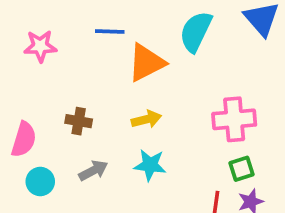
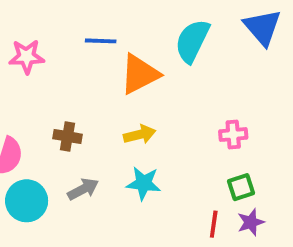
pink cross: (234, 119) -> (233, 135), size x0.6
cyan circle: (40, 182) -> (27, 201), size x1.4

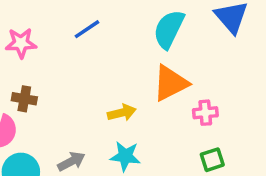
blue line: (101, 41) -> (87, 29), turned -36
orange triangle: (140, 74) -> (171, 83), moved
brown cross: (68, 136) -> (24, 99), moved

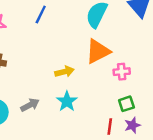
blue line: (87, 29) -> (41, 14), turned -30
cyan star: (125, 156) -> (67, 101), turned 30

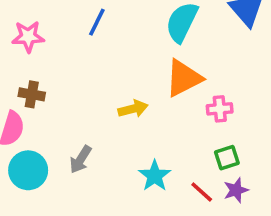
cyan star: (67, 101) -> (155, 176), moved
gray arrow: (30, 105) -> (81, 159), turned 150
red line: (110, 126) -> (202, 192), turned -56

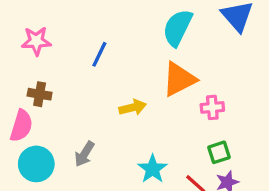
blue line: (97, 22) -> (99, 54), moved

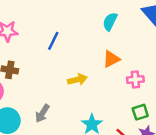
cyan semicircle: (177, 28) -> (110, 22), size x0.7
orange triangle: (179, 79) -> (111, 59), size x0.7

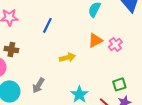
pink cross: (135, 80) -> (115, 44), moved, turned -32

